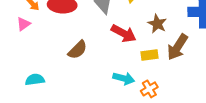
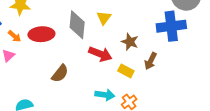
brown arrow: (177, 47) -> (151, 61), size x0.7
yellow rectangle: (150, 55) -> (126, 71), turned 42

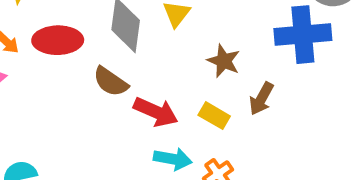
red arrow: (100, 54) -> (156, 112), moved
brown semicircle: (60, 74) -> (110, 82), moved, turned 84

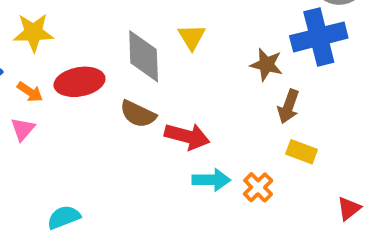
brown star: (224, 61) -> (266, 65), moved
yellow rectangle: (214, 116) -> (302, 152), moved

